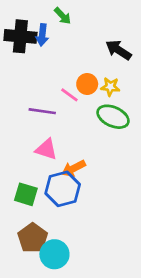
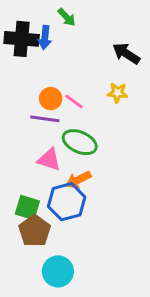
orange circle: (87, 84) -> (51, 99), moved
green ellipse: (113, 117) -> (80, 142), moved
brown pentagon: (33, 238) -> (35, 231), moved

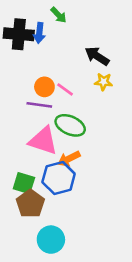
black arrow: (126, 53) -> (97, 56), moved
pink triangle: (49, 160) -> (43, 141), size x1.4

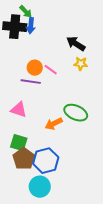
green arrow: (59, 15) -> (26, 12), moved
green ellipse: (70, 125) -> (76, 113), moved
pink triangle: (43, 141) -> (19, 110), moved, size x0.7
blue hexagon: (59, 178) -> (46, 161), moved

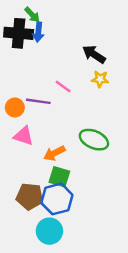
orange circle: (35, 68) -> (15, 107), moved
orange arrow: (54, 124) -> (54, 153), moved
green square: (19, 143) -> (59, 177), moved
brown pentagon: (24, 159) -> (30, 196), turned -30

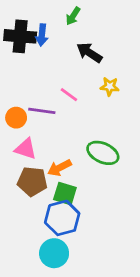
green arrow: (32, 15) -> (73, 16), moved, turned 77
black arrow: (94, 54) -> (89, 53), moved
brown pentagon: (30, 196) -> (32, 181), moved

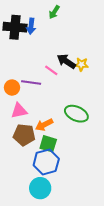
black arrow: (89, 53) -> (66, 61), moved
pink triangle: (26, 149) -> (19, 111), turned -30

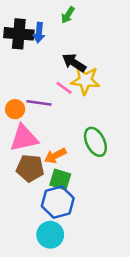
black arrow: (66, 61) -> (74, 63), moved
yellow star: (81, 64) -> (85, 80), moved, size x1.6
pink triangle: (19, 111) -> (24, 138), size x1.4
green ellipse: (76, 114) -> (95, 142), turned 40

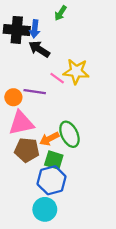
black arrow: (74, 63) -> (39, 49), moved
green ellipse: (95, 142) -> (69, 134), moved

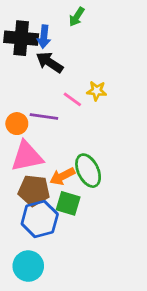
yellow star: (76, 71) -> (97, 91), size x0.6
blue hexagon: (52, 180) -> (40, 219), moved
cyan circle: (45, 209) -> (28, 266), moved

